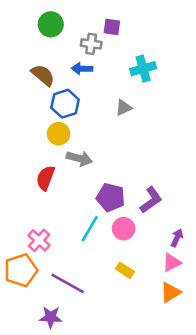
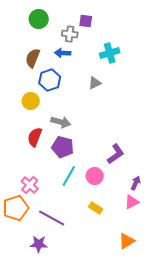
brown semicircle: (43, 75) -> (33, 58), turned -108
yellow circle: (59, 134) -> (31, 101), moved
purple pentagon: (111, 197) -> (63, 147), moved
orange triangle: (170, 292) -> (127, 241), moved

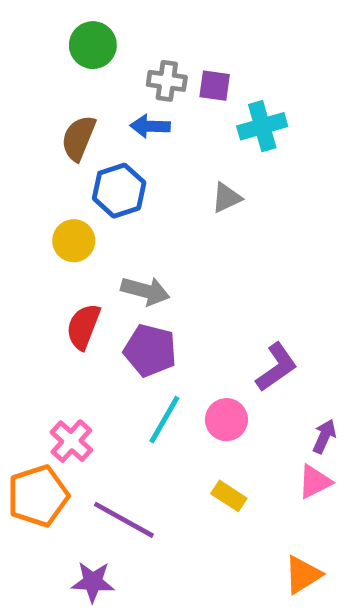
purple square: (86, 21) -> (215, 86), moved

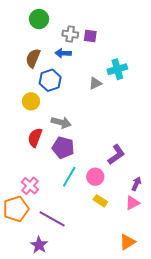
cyan cross: (262, 126) -> (117, 69), moved
yellow rectangle: (229, 496) -> (100, 201), moved
purple star: (93, 582) -> (39, 245), turned 30

